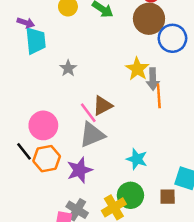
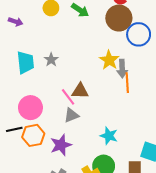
cyan trapezoid: (36, 41) -> (25, 62), moved
brown triangle: (103, 106) -> (80, 91), turned 30
gray triangle: (92, 135) -> (71, 115), size x0.7
black line: (24, 151) -> (14, 129), turned -63

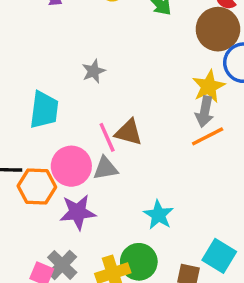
yellow star: (109, 60) -> (209, 86), moved
cyan trapezoid: (25, 62) -> (44, 110), moved
orange line: (127, 83) -> (208, 136), turned 54
pink circle: (30, 108) -> (71, 166), moved

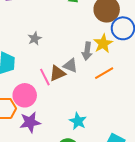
gray arrow: (205, 112) -> (87, 51), moved
brown triangle: (129, 132) -> (57, 73), turned -36
gray triangle: (106, 168) -> (70, 66), moved, turned 35

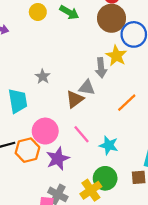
gray star: (35, 38) -> (43, 76), moved
orange line: (104, 73) -> (127, 103), moved
pink line: (45, 77) -> (82, 134), moved

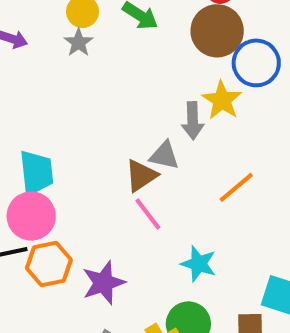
gray star: (43, 76) -> (79, 43), moved
pink circle: (45, 131) -> (31, 216), moved
pink line: (82, 134) -> (148, 214), moved

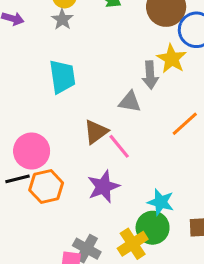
cyan trapezoid: (36, 173) -> (62, 77), moved
brown triangle: (141, 176) -> (96, 132), moved
cyan star: (199, 264) -> (161, 202), moved
purple star: (104, 283) -> (103, 187), moved

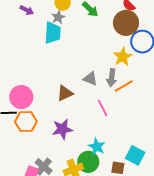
gray arrow: (150, 75) -> (112, 78), moved
cyan trapezoid: (62, 77) -> (53, 33), moved
orange line: (185, 124) -> (124, 86), moved
pink line: (119, 146) -> (103, 108), moved

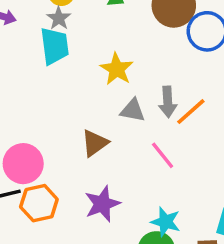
yellow star: (123, 57) -> (117, 69), moved

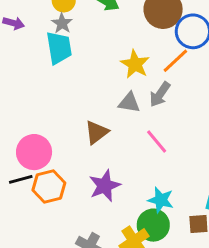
yellow star: (117, 69) -> (135, 64), moved
gray arrow: (168, 102) -> (160, 94), turned 40
orange line: (191, 112) -> (175, 61), moved

